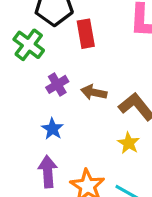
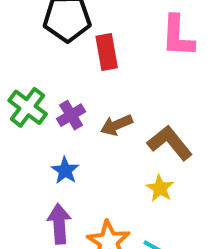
green cross: (29, 45) -> (28, 107), moved
brown arrow: (94, 92) -> (116, 125), turned -35

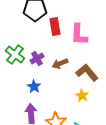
pink L-shape: (178, 36) -> (79, 35), moved

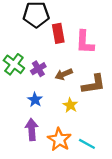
brown L-shape: (87, 73) -> (94, 84), turned 120
yellow star: (82, 96) -> (70, 105), moved

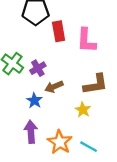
brown arrow: (64, 74) -> (54, 87), moved
yellow star: (70, 105) -> (83, 110), moved

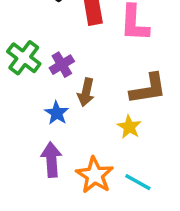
brown arrow: (54, 87) -> (86, 92), turned -54

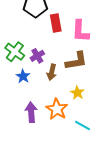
brown L-shape: (148, 89) -> (76, 61), moved
blue star: (57, 113) -> (23, 76), moved
orange star: (95, 175) -> (57, 109), moved

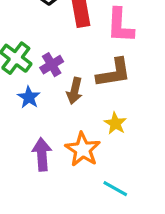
cyan line: (83, 126) -> (115, 189), moved

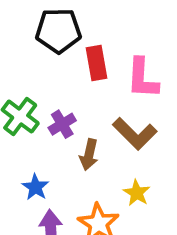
brown L-shape: (114, 73) -> (135, 134), turned 54
blue star: (29, 97) -> (35, 187), moved

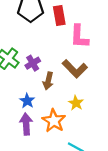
red rectangle: (97, 63) -> (59, 16), moved
blue star: (35, 187) -> (27, 101), moved

